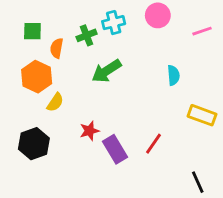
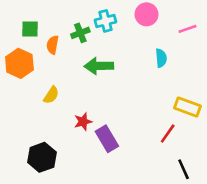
green arrow: (107, 71) -> (99, 66), turned 32
cyan semicircle: (173, 75) -> (161, 58), moved
orange hexagon: (37, 77) -> (19, 63), moved
black hexagon: (34, 144) -> (42, 157), moved
red line: (154, 144) -> (168, 133), moved

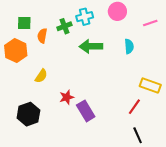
green arrow: (99, 66) -> (91, 46), moved
black hexagon: (42, 157) -> (28, 114), moved
black line: (184, 169) -> (138, 135), moved

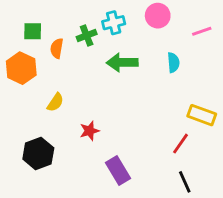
purple rectangle: (86, 111) -> (118, 171), moved

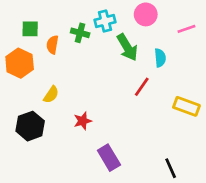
green cross: (87, 36) -> (80, 33), turned 36
green arrow: (122, 63) -> (127, 47), moved, turned -120
red line: (180, 144) -> (142, 87), moved
black hexagon: (38, 154) -> (30, 126), moved

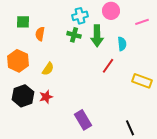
green cross: (80, 33) -> (74, 35), moved
green arrow: (127, 47) -> (97, 36), turned 30
orange hexagon: (20, 63) -> (18, 61), moved
yellow semicircle: (51, 95) -> (48, 69), moved
red star: (83, 121) -> (46, 97), moved

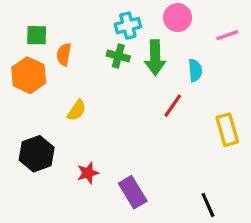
orange hexagon: (18, 61) -> (29, 75), moved
yellow rectangle: (142, 81) -> (227, 130), turned 54
red star: (46, 97) -> (88, 173), moved

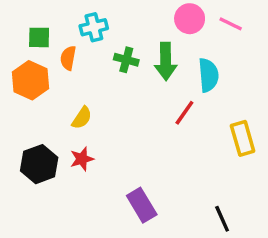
cyan cross: (128, 26) -> (94, 27), moved
pink line: (227, 35) -> (231, 24), moved, turned 45
cyan semicircle: (195, 70) -> (208, 75), size x1.4
red star: (88, 173) -> (82, 159), moved

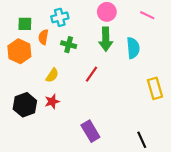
pink circle: (190, 19) -> (107, 12), moved
green cross: (126, 60) -> (69, 45), moved
red line: (184, 113) -> (92, 74), moved

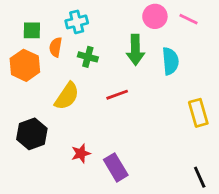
pink circle: (107, 12) -> (155, 16), moved
red line: (92, 74) -> (117, 95), turned 35
yellow semicircle: (52, 75) -> (67, 96), size x1.5
red star: (52, 102) -> (81, 153), moved
black line: (142, 140) -> (200, 177), moved

